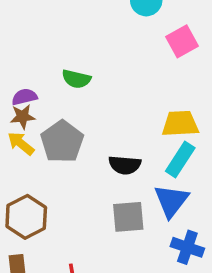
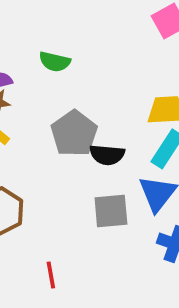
gray pentagon: (62, 142) -> (74, 133), moved

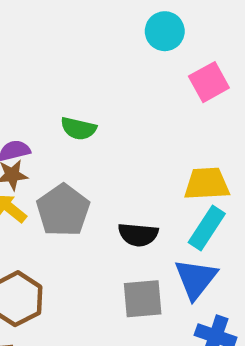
gray pentagon: (74, 133) -> (63, 210), moved

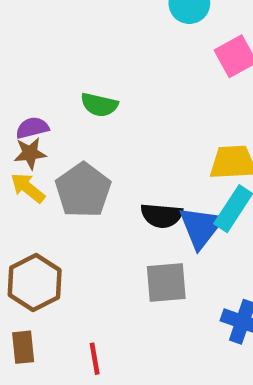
blue triangle: (196, 279) -> (201, 227), moved

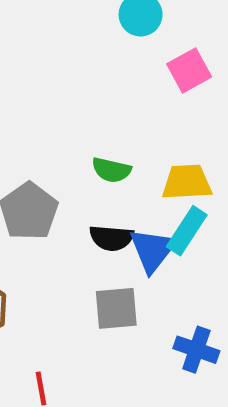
green semicircle: (99, 105) -> (111, 170), moved

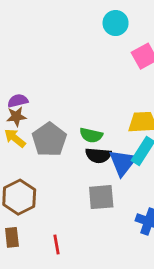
green semicircle: (111, 170) -> (91, 135), moved

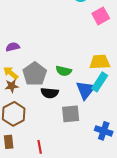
brown star: (16, 117) -> (12, 86), moved
black semicircle: (98, 155) -> (50, 93), moved

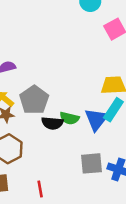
green semicircle: (64, 71) -> (69, 118), moved
gray square: (71, 114) -> (91, 163), moved

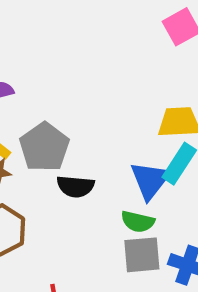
green semicircle: (69, 118) -> (138, 222), moved

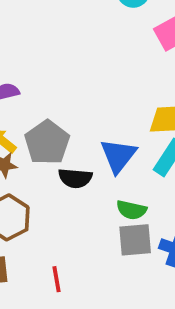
blue triangle: (150, 180) -> (118, 156), moved

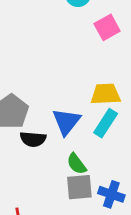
green semicircle: (131, 210) -> (77, 164), turned 40

